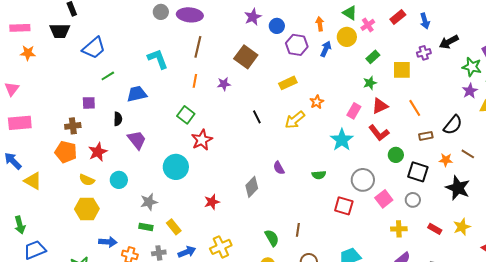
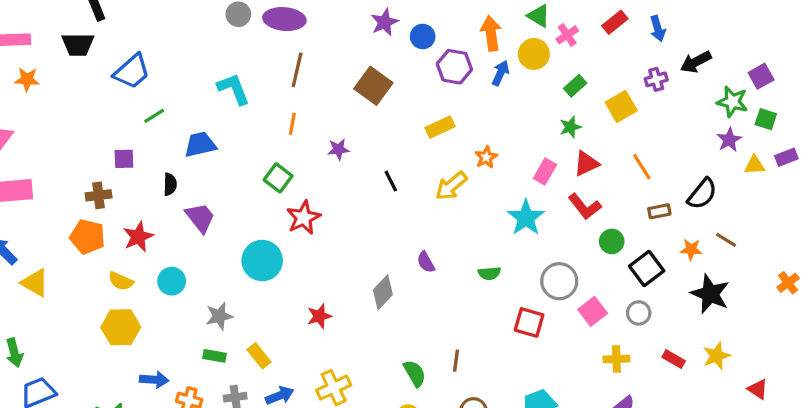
orange arrow: (320, 24) -> (491, 33), size x1.5
yellow square: (402, 70) -> (621, 106), turned -30
purple star: (224, 84) -> (338, 149), moved
black square: (418, 172) -> (647, 268), turned 35

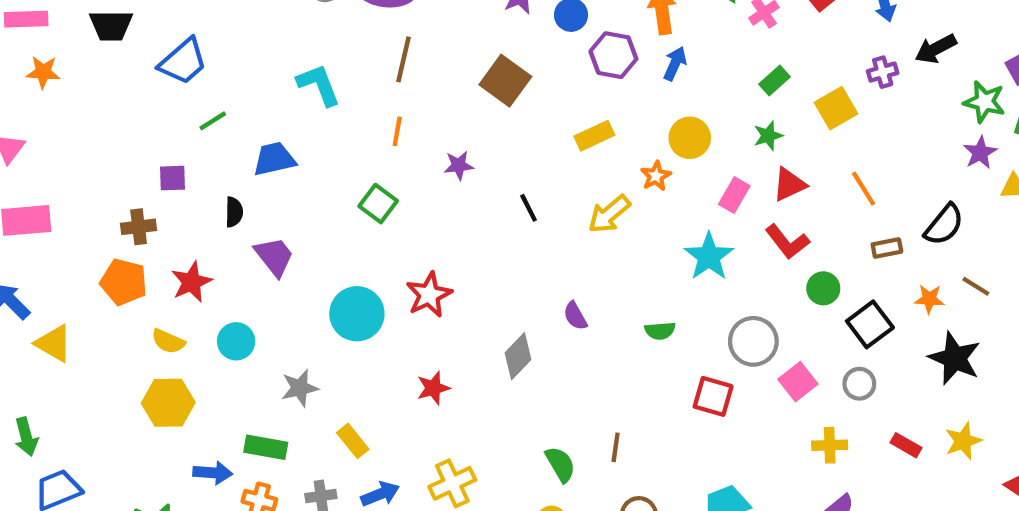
yellow circle: (534, 54) -> (690, 138), moved
red star: (303, 218) -> (429, 295), moved
green rectangle: (214, 356) -> (266, 447), moved, size x1.4

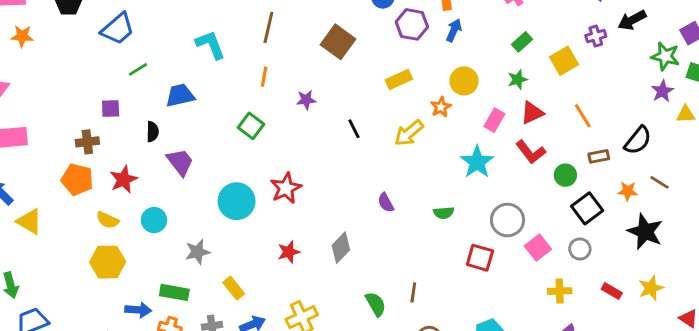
green circle: (823, 288) -> (565, 175), moved
gray diamond: (518, 356) -> (341, 248), moved

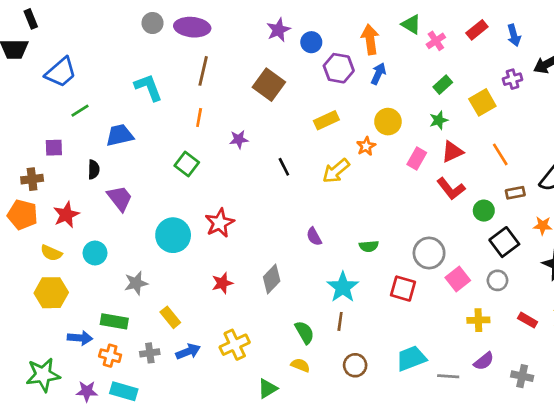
cyan star: (477, 162) -> (343, 287), moved

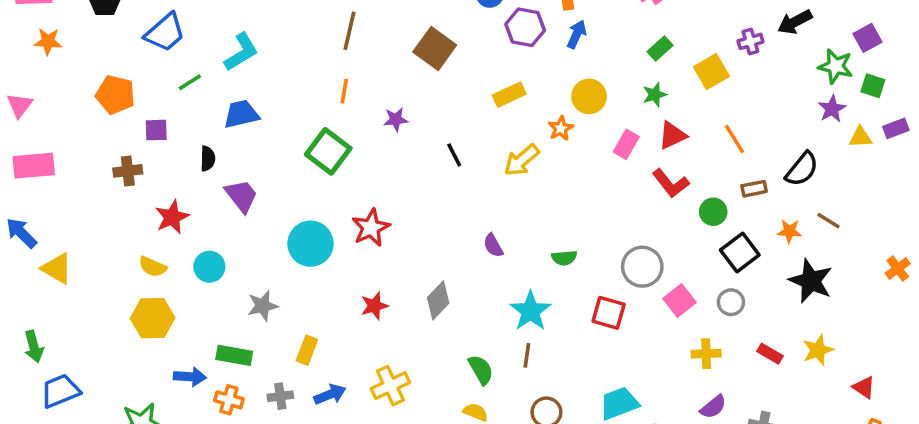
cyan L-shape: (148, 87) -> (241, 52), moved, turned 80
green square: (187, 164) -> (328, 151), size x1.4
orange pentagon: (22, 215) -> (115, 95), moved
yellow rectangle: (170, 317) -> (307, 350), turned 60

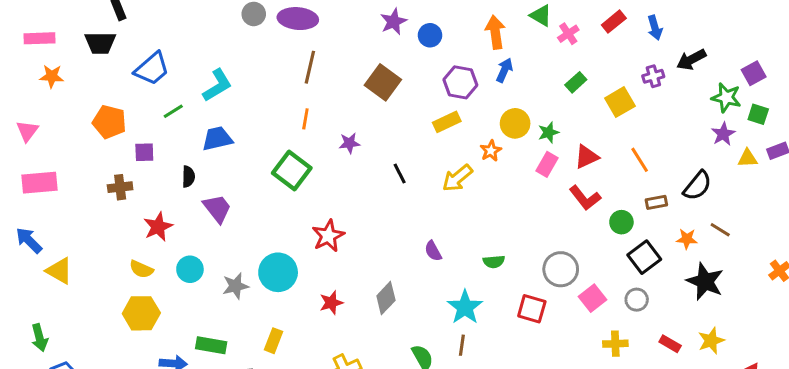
purple hexagon: (525, 27) -> (460, 82), moved
green star: (655, 95) -> (549, 132), moved
cyan circle: (311, 244) -> (278, 272), moved
gray star: (263, 306) -> (236, 286), moved

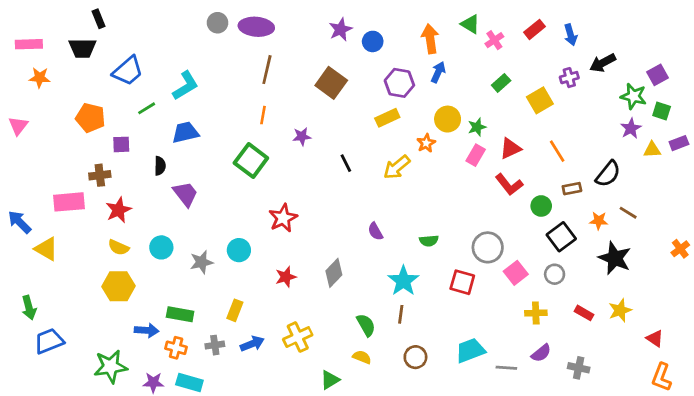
pink rectangle: (40, 183) -> (69, 202), moved
red star: (158, 227) -> (119, 210), moved
cyan circle: (278, 272) -> (239, 250), size x0.7

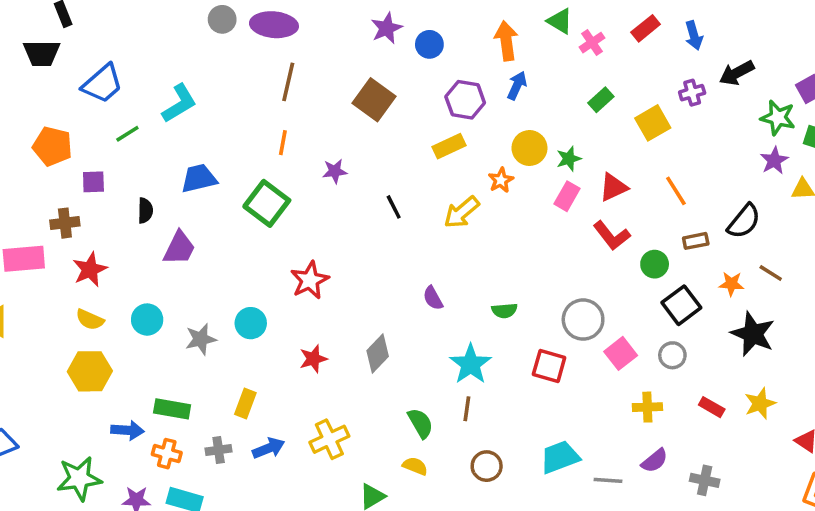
blue trapezoid: (185, 132) -> (199, 178), moved
purple trapezoid: (185, 194) -> (179, 248), turned 64

